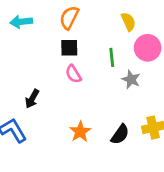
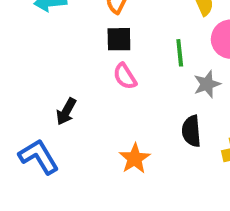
gray star: (131, 79) -> (207, 84), turned 30
black semicircle: (120, 134) -> (191, 131), moved, turned 140

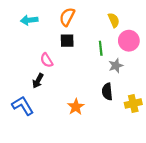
pink semicircle: (125, 76) -> (47, 60), moved

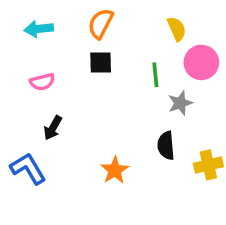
pink semicircle: (47, 60) -> (42, 82), moved, turned -72

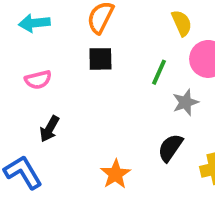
green line: (155, 75) -> (159, 72), turned 30
black semicircle: (166, 146) -> (170, 148), turned 40

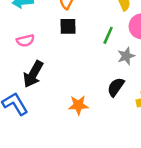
black arrow: (49, 129) -> (33, 74), size x1.5
orange star: (116, 174) -> (78, 105), turned 30

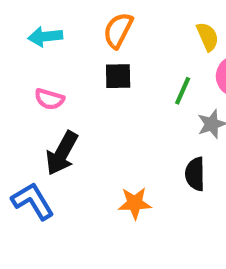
pink semicircle: (25, 41) -> (49, 99), turned 30
black semicircle: (116, 87) -> (195, 174), turned -36

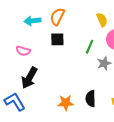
cyan arrow: (45, 37) -> (32, 21), moved
black semicircle: (195, 174) -> (91, 99), moved

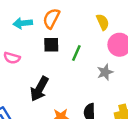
green line: (90, 47) -> (76, 53), moved
black arrow: (29, 78) -> (39, 89), moved

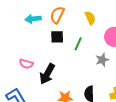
yellow semicircle: (103, 22) -> (90, 18), moved
pink semicircle: (12, 58) -> (26, 64), moved

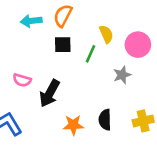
yellow semicircle: (90, 18) -> (106, 34), moved

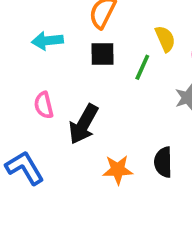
cyan arrow: (31, 21) -> (47, 41), moved
pink semicircle: (22, 80) -> (44, 105), turned 60

